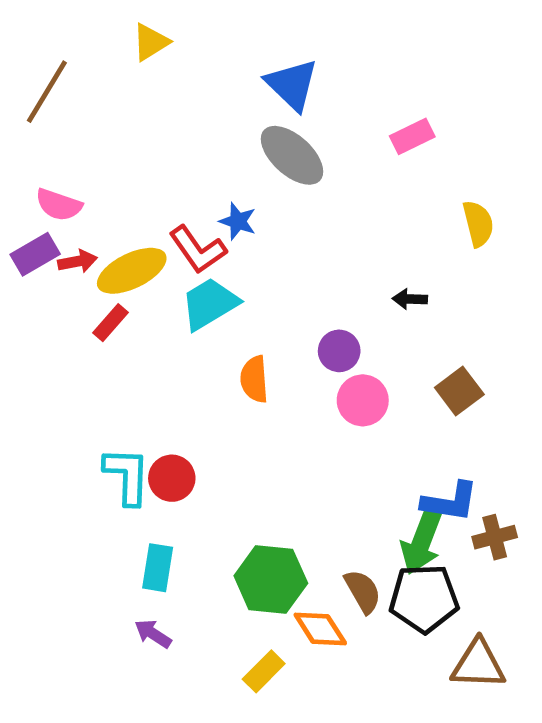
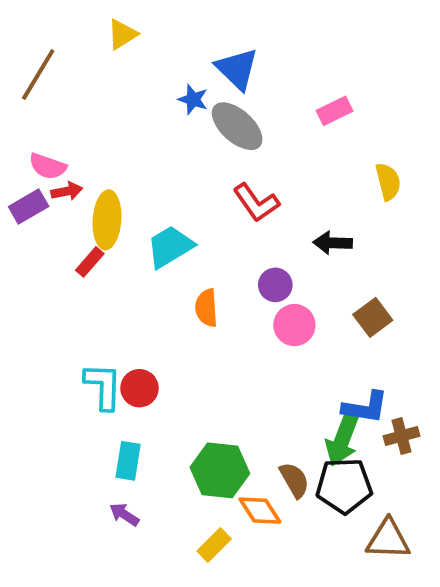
blue star: (238, 221) -> (193, 99), moved
red L-shape: (198, 250) -> (256, 203), moved
red arrow: (78, 261) -> (67, 191), moved
yellow ellipse: (132, 271) -> (107, 220), turned -60
black arrow: (410, 299) -> (333, 243), size x1.4

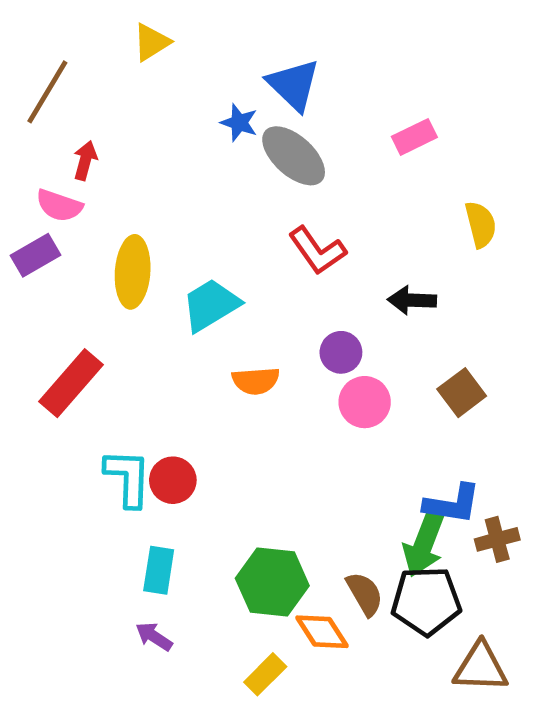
red arrow: (67, 191) -> (85, 161), moved, turned -64
red rectangle: (90, 262) -> (71, 383), moved, size x1.8
orange semicircle: (206, 308) -> (256, 381), turned -90

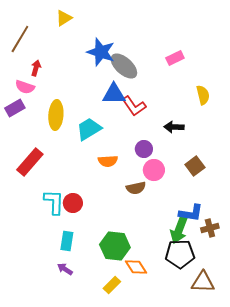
blue triangle: (294, 85) -> (114, 94), moved, turned -45
blue star: (239, 123) -> (101, 52), size x1.8
brown semicircle: (365, 594) -> (136, 188), moved, turned 108

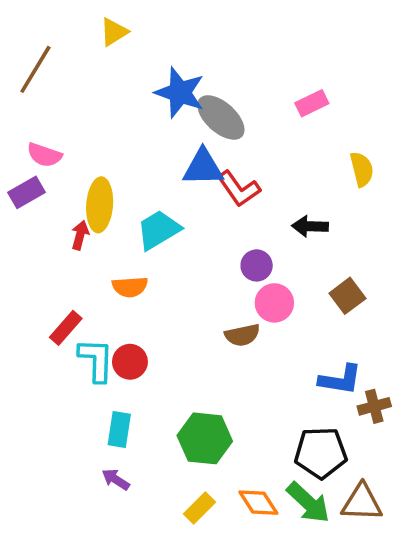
red arrow: (36, 68) -> (80, 235), moved
orange semicircle: (108, 161) -> (130, 287), moved
red rectangle: (30, 162) -> (66, 328), moved, size x0.7
green arrow: (179, 230) -> (308, 503), moved, turned -68
orange diamond: (136, 267) -> (258, 503), moved

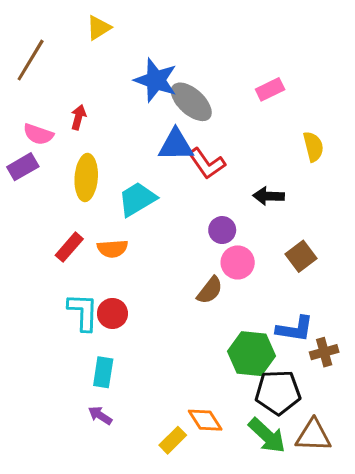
red arrow: (80, 235) -> (78, 117), moved
red rectangle: (66, 328) -> (69, 247), moved
brown semicircle: (242, 335) -> (210, 290), turned -40
green hexagon: (205, 438) -> (252, 354), moved
orange diamond: (258, 503) -> (205, 420), moved

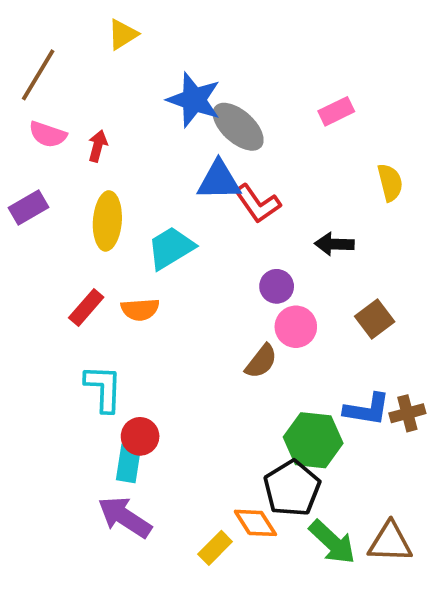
pink semicircle: (38, 134) -> (48, 134), moved
red circle: (112, 313) -> (140, 436), moved
brown cross: (324, 352) -> (407, 413), moved
black pentagon: (278, 392) -> (292, 488), moved, turned -30
purple arrow: (100, 415) -> (125, 517), size x1.8

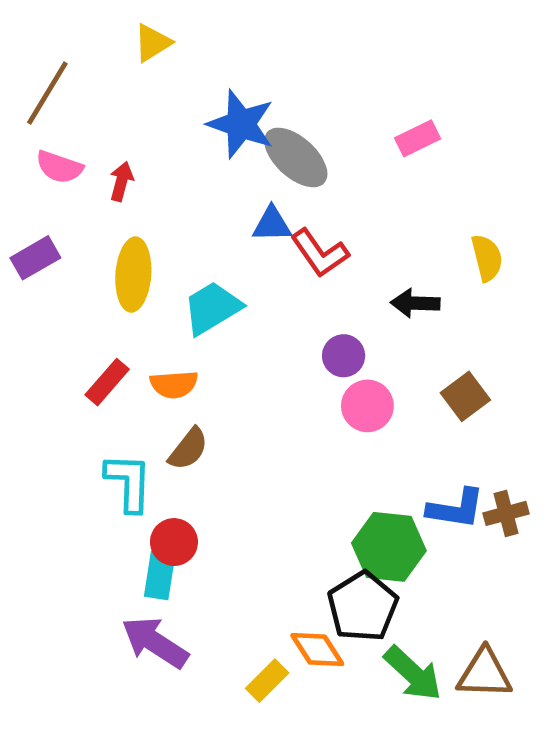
blue triangle: (219, 181) -> (272, 224), size x0.7
yellow semicircle: (390, 182) -> (487, 258), moved
brown semicircle: (261, 361) -> (188, 449), moved

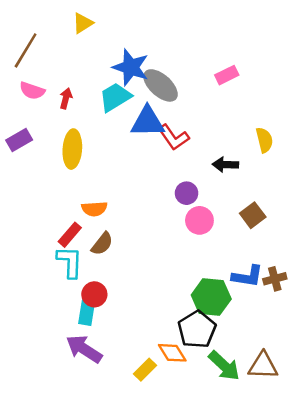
blue triangle: (272, 224) -> (148, 122), size x1.6
cyan trapezoid: (212, 308) -> (115, 97), moved
red rectangle: (107, 382) -> (70, 235), moved

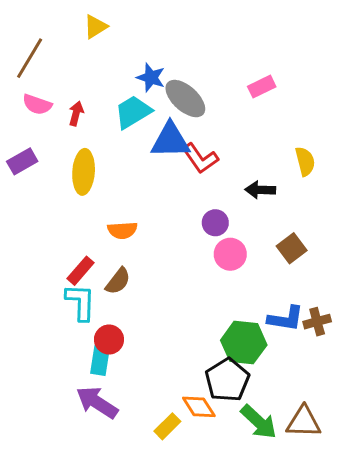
blue star: (131, 67) -> (151, 78), size x0.7
orange semicircle: (94, 209) -> (122, 230), moved

